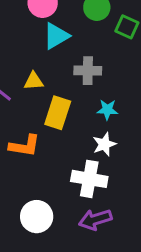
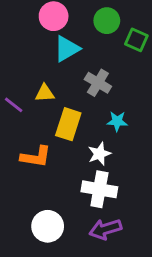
gray cross: (88, 71) -> (98, 83), turned 30
white star: (104, 144) -> (99, 154), moved

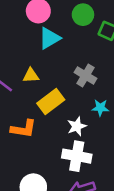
gray cross: (98, 83) -> (85, 75), moved
cyan star: (117, 121) -> (100, 108), moved
yellow rectangle: (68, 124) -> (51, 102), turned 35

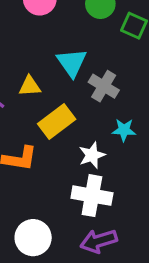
cyan triangle: (49, 38) -> (72, 63), moved, turned -35

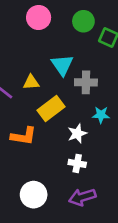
gray cross: (104, 86) -> (86, 82), turned -30
white cross: (92, 196) -> (77, 163), size x0.6

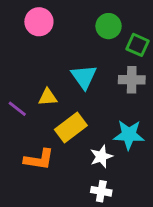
pink circle: (39, 18) -> (39, 22), moved
gray cross: (86, 82) -> (132, 80), moved
cyan star: (101, 115) -> (129, 135), size x1.5

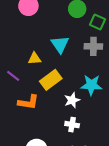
purple line: (17, 109) -> (13, 76), moved

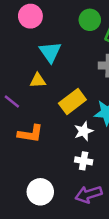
cyan triangle: (60, 44) -> (50, 52), moved
yellow rectangle: (51, 80) -> (72, 101), moved

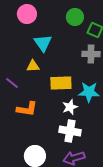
yellow rectangle: (72, 101) -> (61, 83), turned 35
white cross: (84, 161) -> (70, 131), size x1.5

